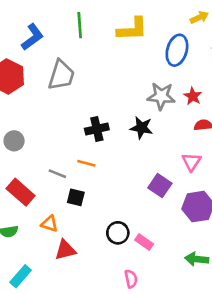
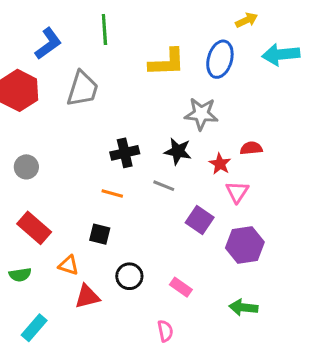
yellow L-shape: (132, 29) -> (167, 62), moved
red star: (193, 96) -> (220, 164), moved
gray line: (57, 174) -> (164, 186), moved
black circle: (118, 233) -> (129, 276), moved

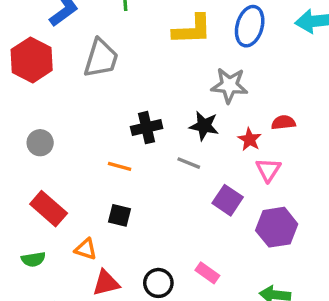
orange line: (112, 193) -> (120, 166), moved
black circle: (129, 276) -> (158, 283), moved

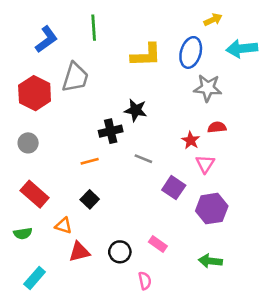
red hexagon: (32, 60) -> (35, 93), moved
gray star: (229, 85) -> (208, 88), moved
black star: (204, 126) -> (136, 110), moved
orange line: (120, 166) -> (90, 161), turned -30
black square: (120, 215) -> (90, 199), turned 30

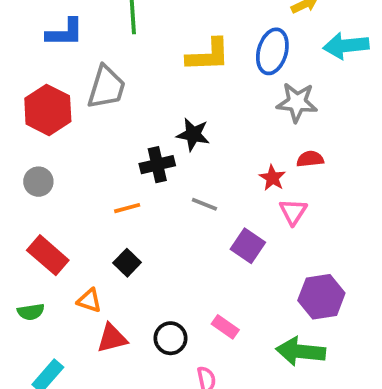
blue L-shape: (46, 39) -> (65, 33), turned 36
purple hexagon: (212, 209) -> (321, 297), moved
green arrow: (210, 261) -> (301, 351), size x1.4

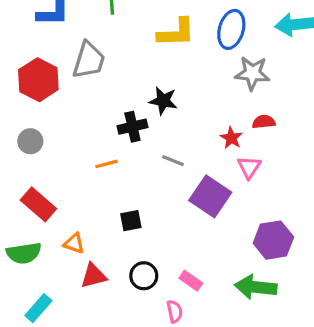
purple square: (248, 246) -> (210, 196), size x1.4
black square: (127, 263) -> (131, 221), moved, turned 35
green semicircle: (31, 312) -> (24, 253), size x1.5
pink rectangle: (225, 327) -> (191, 281), moved

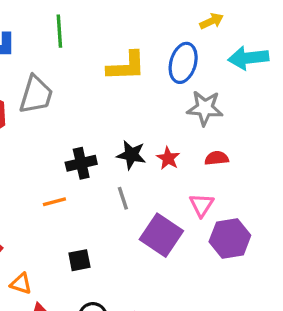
black star: (163, 101) -> (131, 155), moved
red star: (231, 138) -> (168, 158), moved
gray line: (173, 161) -> (123, 198), turned 50
purple hexagon: (273, 240) -> (230, 238), moved

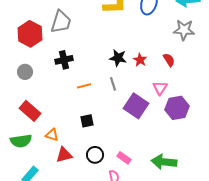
gray star: (205, 108) -> (184, 30), moved
red semicircle: (217, 158) -> (169, 60), turned 64
black cross: (81, 163) -> (64, 60), moved
orange line: (54, 202) -> (84, 86), moved

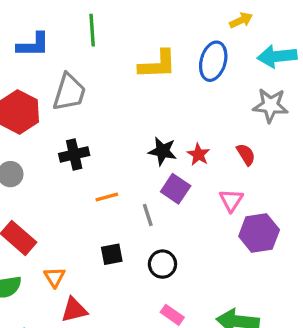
gray line: (113, 84) -> (148, 215), moved
purple square: (136, 106) -> (176, 189), moved, size x0.7
orange triangle: (52, 135) -> (54, 277), turned 40
black circle: (95, 155) -> (162, 264), moved

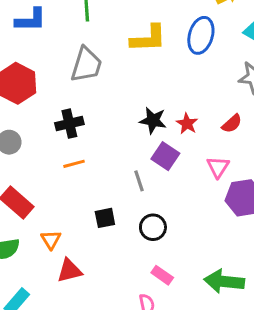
gray trapezoid: (69, 92) -> (86, 65), moved
red semicircle: (246, 154) -> (232, 124), turned 80
orange line: (107, 197) -> (74, 164), moved

